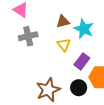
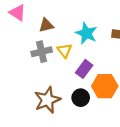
brown triangle: (63, 21) -> (46, 25), moved
gray cross: (28, 36) -> (42, 52), moved

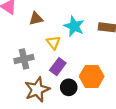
gray cross: (42, 52) -> (24, 59), moved
purple rectangle: (84, 69) -> (58, 67), moved

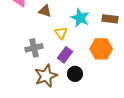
brown triangle: (36, 19) -> (45, 11), turned 32
orange hexagon: (92, 76) -> (101, 49), moved

